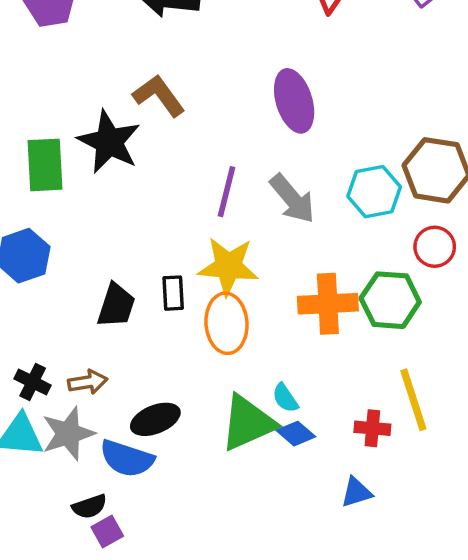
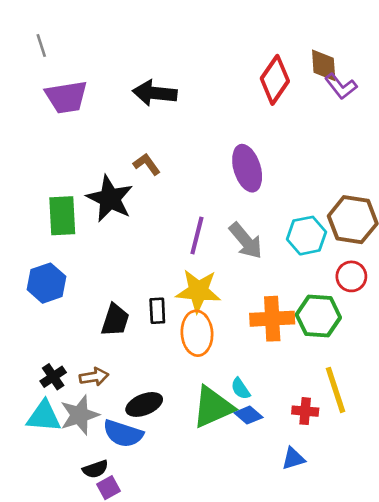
brown L-shape: (159, 96) -> (147, 164), size x0.7
black cross: (33, 382) -> (53, 377), turned 30

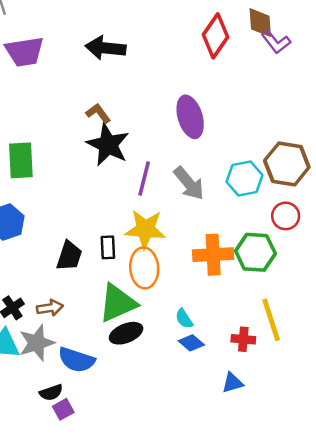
black star: (110, 199) -> (108, 145), moved
black ellipse: (144, 404) -> (126, 333), moved
green triangle: (213, 407) -> (118, 303), moved

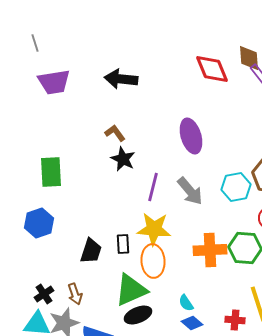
red diamond: (216, 36) -> (212, 69), turned -57
black star: (108, 145) -> (123, 159), size x0.7
brown arrow: (50, 308) -> (75, 294), turned 80

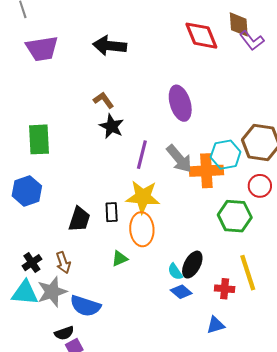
orange cross: (210, 250) -> (206, 171), moved
green triangle: (131, 290) -> (120, 259), size x0.5
black ellipse: (138, 315) -> (192, 265), moved, turned -40

